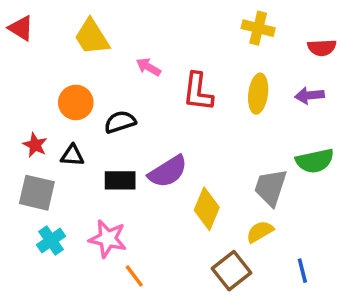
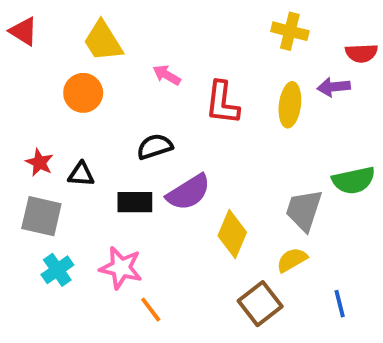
purple arrow: (309, 95) -> (334, 87), moved
orange circle: (76, 102) -> (83, 93), moved
black semicircle: (120, 122) -> (155, 147), moved

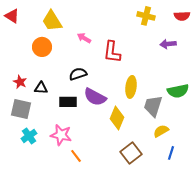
red semicircle: (361, 53) -> (182, 16), moved
yellow ellipse: (290, 105) -> (131, 87), moved
purple semicircle: (189, 192) -> (95, 97), turned 60
yellow semicircle: (292, 260) -> (161, 131), moved
blue line: (340, 304) -> (171, 153), turned 32

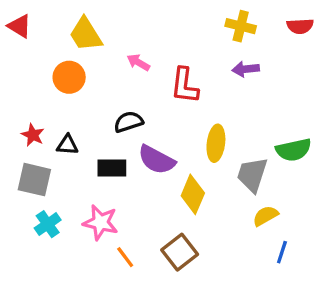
purple arrow: (168, 44) -> (246, 69), moved
brown square: (131, 153) -> (180, 252), moved

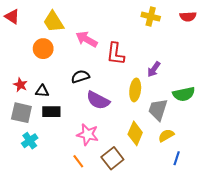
pink arrow: (138, 62) -> (87, 39), size x1.5
purple arrow: (246, 69) -> (154, 69), moved, turned -49
black rectangle: (112, 168) -> (51, 112), moved
yellow diamond: (193, 194) -> (135, 133), moved
pink star: (100, 222) -> (88, 134), moved

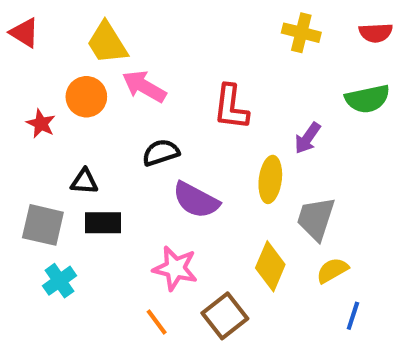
pink arrow: (87, 39) -> (144, 86), moved
red star: (20, 85) -> (41, 124), moved
green semicircle: (184, 94) -> (367, 99), moved

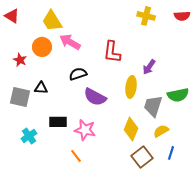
green semicircle: (367, 99) -> (178, 95), moved
black rectangle: (103, 223) -> (58, 122), moved
gray square: (43, 225) -> (20, 97), moved
brown square: (225, 316) -> (142, 157), moved

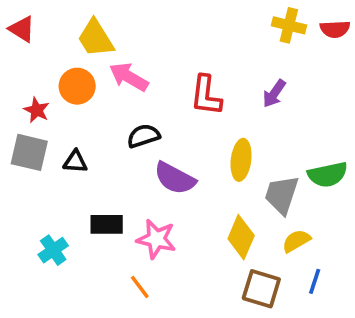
yellow cross: (146, 16) -> (289, 25), moved
purple arrow: (149, 67) -> (274, 94), moved
gray square: (20, 97) -> (29, 152), moved
brown square: (142, 157) -> (261, 289), turned -35

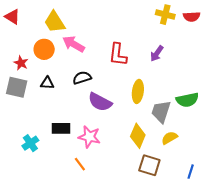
black triangle: (75, 162) -> (47, 83), moved
blue line: (315, 281) -> (191, 172), moved

